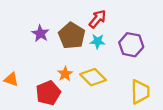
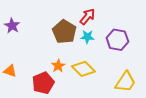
purple star: (40, 33) -> (12, 26), moved
yellow trapezoid: (140, 92) -> (126, 82), turned 35

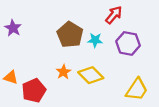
red arrow: (87, 17) -> (114, 15), moved
red pentagon: (43, 83) -> (34, 91), moved

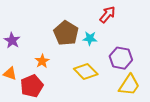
purple star: (13, 28) -> (12, 40), moved
purple hexagon: (128, 43) -> (121, 58), moved
orange star: (63, 72) -> (42, 61), moved

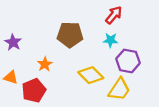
brown pentagon: (66, 33) -> (70, 35), turned -30
cyan star: (90, 38) -> (110, 40), moved
yellow trapezoid: (129, 85) -> (119, 89), moved

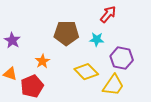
cyan star: (110, 40) -> (97, 39), moved

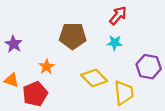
cyan star: (97, 39) -> (115, 43), moved
purple hexagon: (122, 58) -> (149, 67), moved
yellow trapezoid: (113, 85) -> (124, 93), turned -40

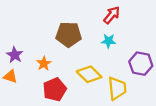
purple star: (14, 44) -> (15, 55), moved
red pentagon: (35, 94) -> (55, 89), moved

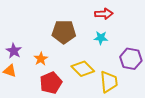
red arrow: (112, 15) -> (104, 14), turned 48

